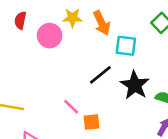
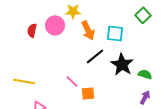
red semicircle: (20, 20) -> (32, 30), moved
orange arrow: (102, 23) -> (88, 30), moved

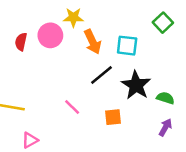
orange square: (88, 93) -> (113, 117), moved

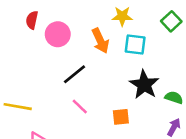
yellow star: (73, 17) -> (122, 16), moved
red semicircle: (21, 42) -> (32, 20), moved
black line: (102, 75) -> (74, 74), moved

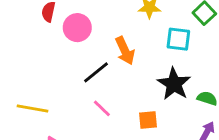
orange arrow: (100, 41) -> (125, 51), moved
cyan square: (135, 45) -> (178, 39), moved

